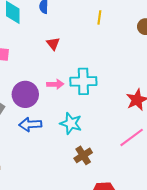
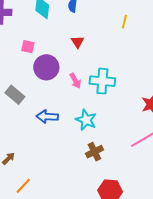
pink arrow: (55, 84) -> (75, 81), turned 56
purple circle: (25, 94) -> (46, 67), moved

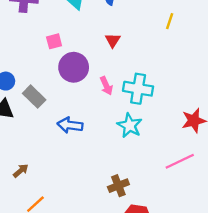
pink square: (28, 47) -> (54, 41), turned -32
cyan star: (86, 120) -> (130, 125), moved
brown cross: (94, 152) -> (118, 186), moved

